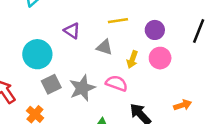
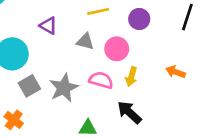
pink circle: (160, 58) -> (117, 49), moved
yellow arrow: (132, 60) -> (131, 77), moved
orange arrow: (183, 105) -> (175, 72), moved, turned -138

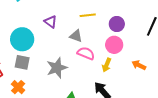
pink circle: (117, 49) -> (114, 45), moved
pink semicircle: (101, 80) -> (86, 53), moved
gray square: (29, 86) -> (22, 62), moved, turned 35

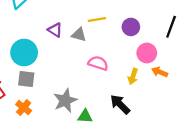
gray triangle: (76, 36) -> (79, 35), moved
pink circle: (114, 45) -> (147, 53), moved
yellow arrow: (107, 65) -> (133, 76), moved
gray star: (57, 68) -> (65, 100), moved

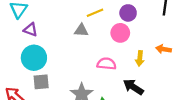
purple triangle: (55, 30) -> (31, 30), moved
pink circle: (147, 53) -> (120, 33), moved
pink semicircle: (98, 63) -> (106, 64), moved

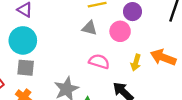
gray triangle: (81, 30) -> (89, 28), moved
orange arrow: (164, 49) -> (163, 57), size x1.5

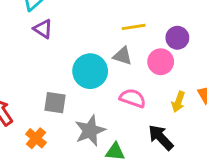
cyan circle: (23, 40) -> (90, 71), moved
gray square: (26, 68) -> (55, 103), moved

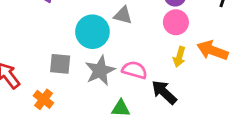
pink circle: (161, 62) -> (176, 22), moved
pink semicircle: (133, 98) -> (135, 70), moved
gray star: (90, 131) -> (100, 71), moved

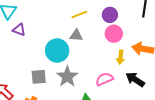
pink semicircle: (135, 70) -> (104, 79), moved, turned -30
black arrow: (164, 92) -> (135, 79), moved

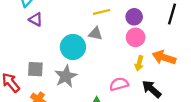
gray square: (39, 77) -> (35, 69), moved
gray star: (67, 77) -> (66, 76), moved

